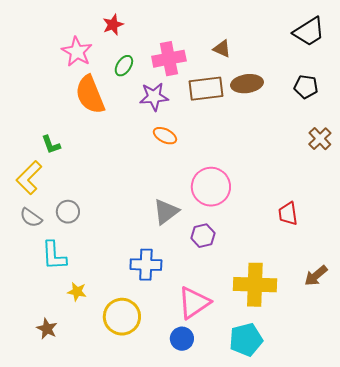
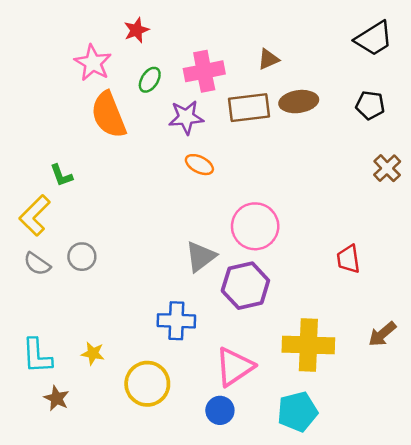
brown triangle: (222, 49) -> (268, 59), turned -48
purple hexagon: (203, 236) -> (245, 286), size x1.6
cyan L-shape: (54, 256) -> (37, 356), moved

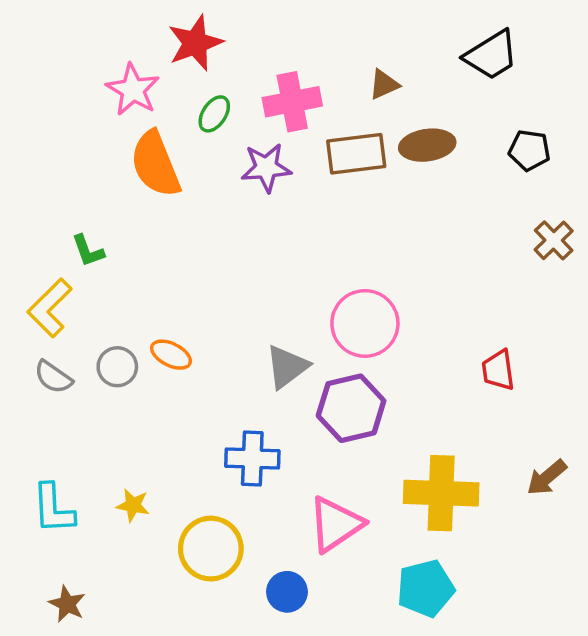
red star: (136, 30) -> (195, 43), size x1.5
black trapezoid: (374, 39) -> (491, 55), moved
orange ellipse: (199, 165) -> (171, 355), moved
brown star: (56, 398) -> (67, 604), moved
blue circle: (220, 410) -> (287, 592), moved

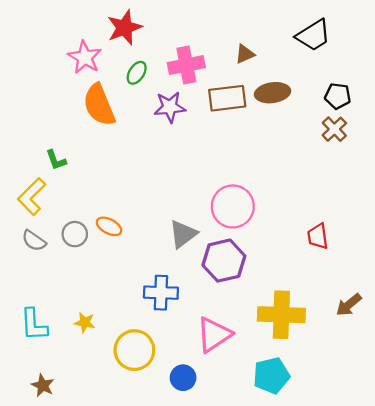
brown cross: (554, 240) -> (334, 129), moved

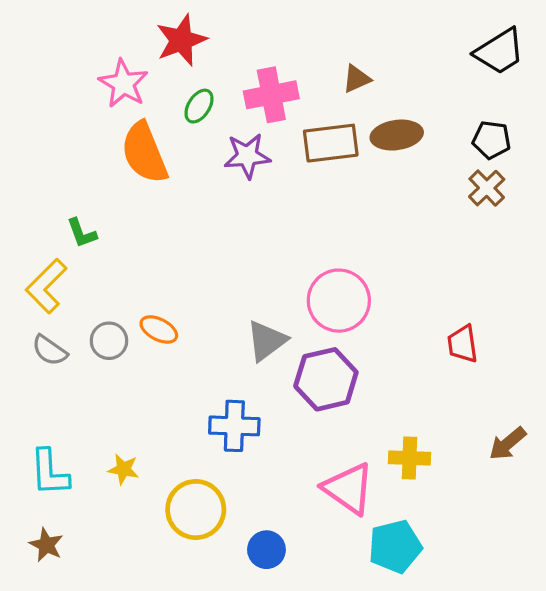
black trapezoid: (313, 35) -> (500, 51), moved
yellow cross: (281, 315) -> (410, 458), size x0.6
pink triangle: (214, 335) -> (348, 489), moved, turned -51
brown star: (43, 385) -> (46, 545), moved

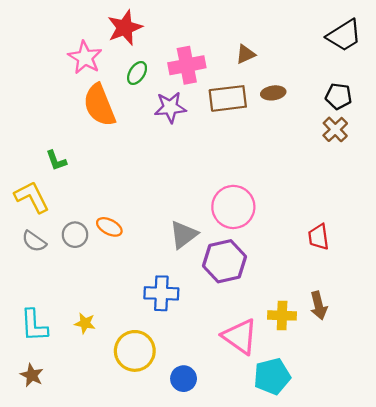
brown ellipse: (397, 135) -> (273, 93), size x0.7
yellow L-shape: (46, 286) -> (32, 197), turned 108
brown arrow: (508, 444) -> (319, 306), moved, turned -64

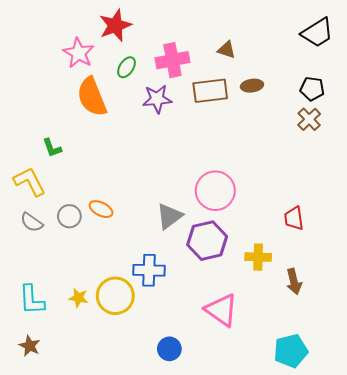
brown triangle: (246, 54) -> (227, 50), turned 42
yellow cross: (282, 315) -> (258, 257), moved
yellow circle: (135, 351) -> (115, 296), moved
cyan pentagon: (272, 376) -> (291, 351), moved

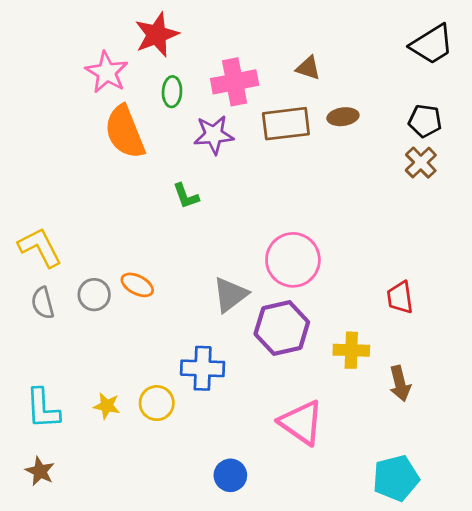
green ellipse: (127, 67) -> (172, 92), turned -30
green L-shape: (52, 148) -> (186, 196), moved
gray semicircle: (32, 222) -> (43, 303), turned 40
yellow circle: (115, 296) -> (157, 403), size x0.7

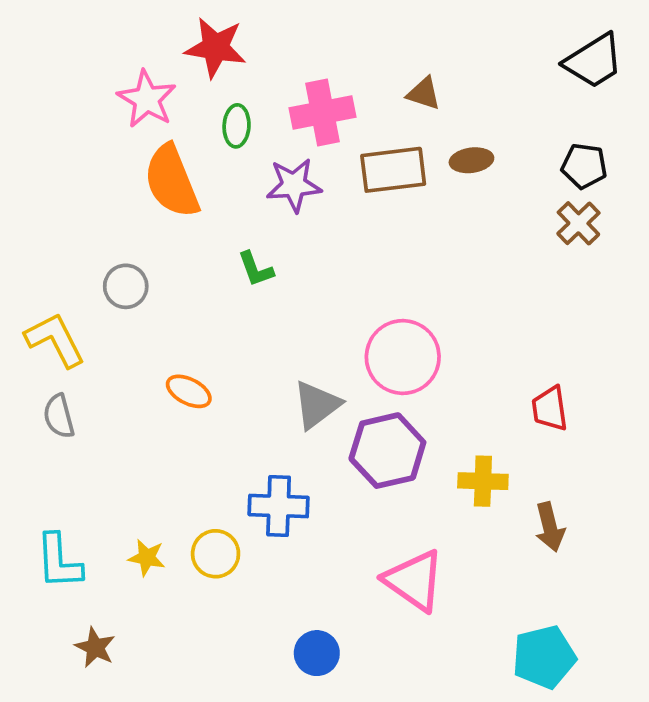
red star: (157, 35) -> (216, 48), turned 30
gray circle: (94, 295) -> (126, 286), moved
brown star: (40, 471) -> (95, 647), moved

